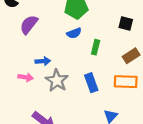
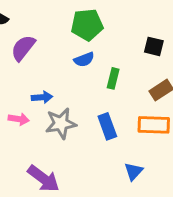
gray star: (57, 81) -> (61, 123), turned 30

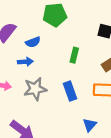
blue semicircle: (84, 60) -> (33, 42), moved
blue arrow: (42, 97) -> (25, 62), moved

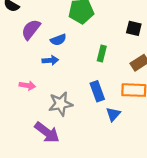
gray star: (35, 89) -> (61, 104), moved
blue triangle: (90, 125) -> (113, 114), moved

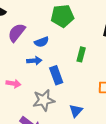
blue rectangle: (97, 91) -> (56, 75), moved
blue triangle: (113, 114) -> (76, 111), moved

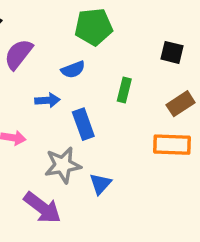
blue semicircle: (42, 42) -> (73, 70), moved
blue triangle: (76, 111) -> (100, 184), moved

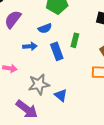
blue rectangle: (83, 124) -> (57, 51), moved
blue triangle: (100, 184) -> (61, 95), turned -32

